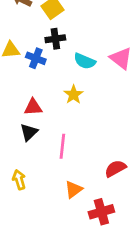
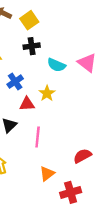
blue cross: (36, 58) -> (15, 82), moved, turned 35
red triangle: (33, 107) -> (27, 104), moved

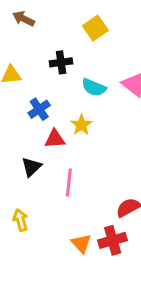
yellow square: (29, 20) -> (95, 28), moved
orange triangle: (47, 174) -> (81, 243), moved, turned -35
red cross: (71, 192) -> (113, 240), moved

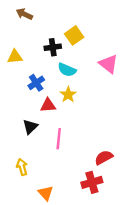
yellow square: (95, 28) -> (74, 35), moved
cyan semicircle: (94, 87) -> (67, 70), moved
orange triangle: (81, 243) -> (46, 193), moved

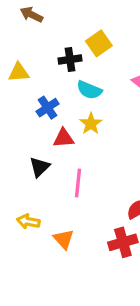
yellow arrow: (22, 167) -> (28, 221), turned -63
orange triangle: (46, 193) -> (64, 239), moved

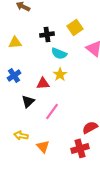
yellow square: (99, 43) -> (75, 27), moved
blue cross: (48, 108) -> (14, 75), moved
pink line: (78, 183) -> (52, 111), turned 30

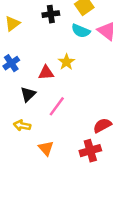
yellow triangle: (15, 42) -> (12, 24), turned -32
cyan semicircle: (59, 53) -> (81, 31), moved
yellow arrow: (21, 135) -> (22, 125), moved

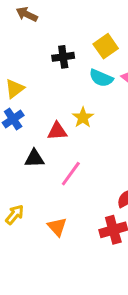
yellow triangle: (12, 24) -> (15, 89), moved
black triangle: (28, 94) -> (34, 158), turned 42
yellow arrow: (22, 125) -> (15, 215), moved, turned 119

